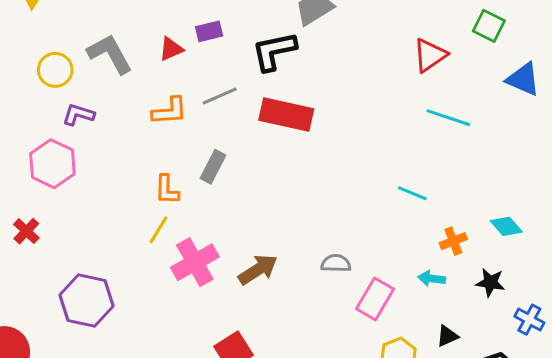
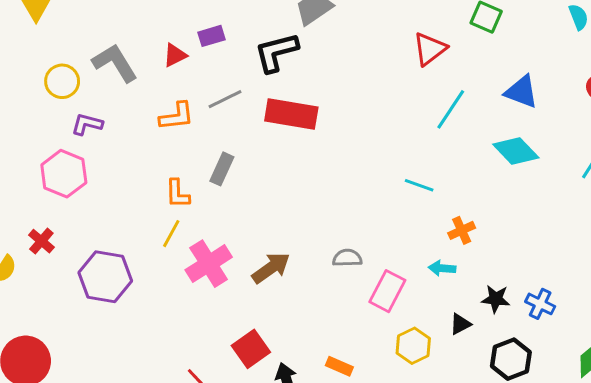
blue triangle: (523, 79) -> (522, 92), moved
cyan line: (448, 118) -> (451, 109), turned -72
cyan diamond: (506, 226) -> (516, 151), moved, size x1.4
black star: (490, 283) -> (496, 299), moved
purple hexagon: (87, 300) -> (105, 277), moved

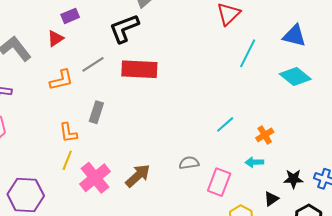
purple rectangle: (211, 36) -> (70, 16), moved
cyan line: (419, 185) -> (225, 124), moved, turned -54

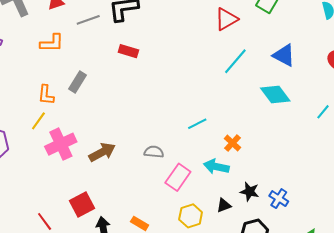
gray line: (93, 64) -> (88, 20), moved
red rectangle: (139, 69) -> (128, 51), size x0.6
orange cross: (265, 135) -> (232, 143), turned -30
cyan arrow: (254, 162) -> (216, 167), size x1.4

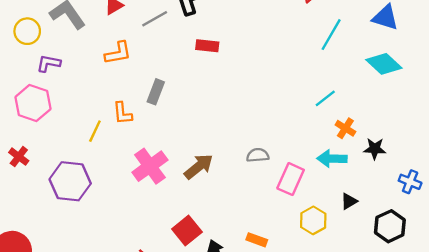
yellow line: (38, 121) -> (95, 131), moved
cyan line: (197, 124) -> (325, 98), moved
black star: (250, 192) -> (375, 149), moved

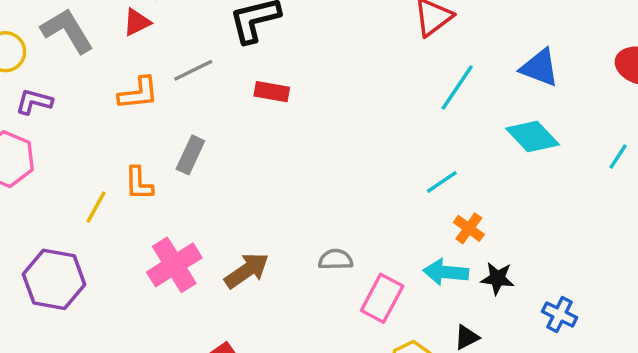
gray line: (155, 19) -> (193, 70), moved
black star: (375, 149) -> (497, 278), moved

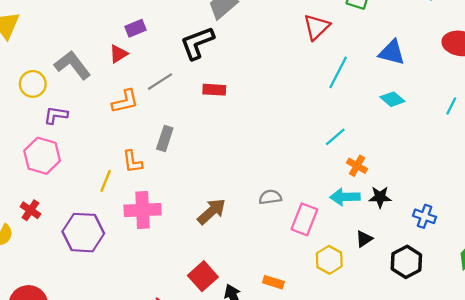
cyan diamond: (533, 136) -> (392, 99), size x0.7
pink cross: (174, 265) -> (143, 210), moved, turned 36

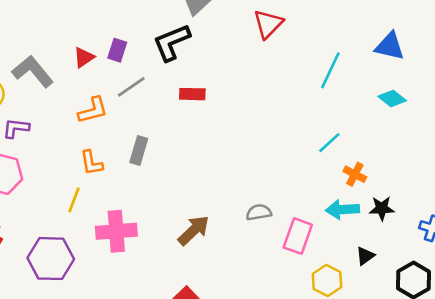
red triangle: (316, 27) -> (268, 24), moved
purple rectangle: (135, 28) -> (117, 50), moved, turned -48
orange L-shape: (132, 162) -> (91, 163), moved

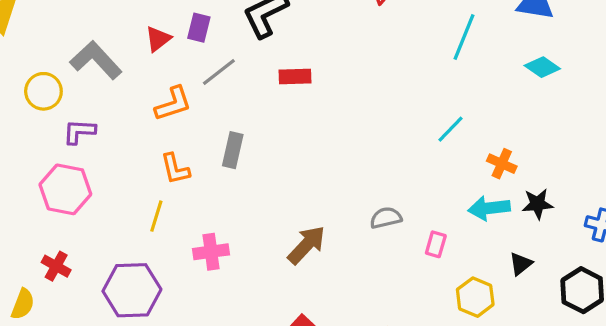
cyan line: (329, 143) -> (451, 129), moved
pink cross: (116, 231) -> (211, 252), size x0.7
pink rectangle: (298, 236) -> (436, 244), size x0.6

